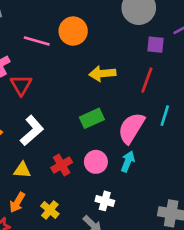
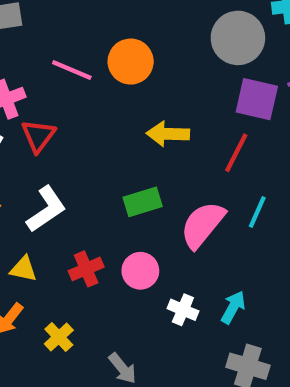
purple square: (155, 45) -> (257, 99), size x1.5
cyan arrow: (128, 162) -> (233, 307), moved
white cross: (105, 201) -> (183, 310), moved

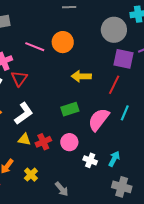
yellow triangle: (23, 269) -> (24, 140), moved

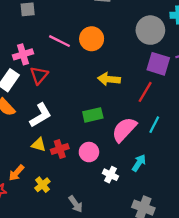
cyan arrow: (114, 159) -> (139, 163), moved

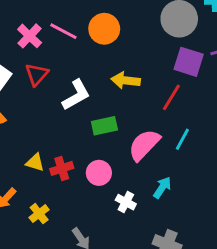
pink cross: (23, 54) -> (30, 36), moved, turned -30
white L-shape: (41, 115) -> (76, 95), moved

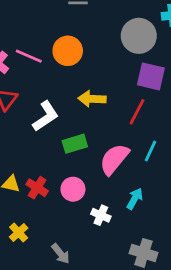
red cross: (62, 168) -> (37, 188), turned -35

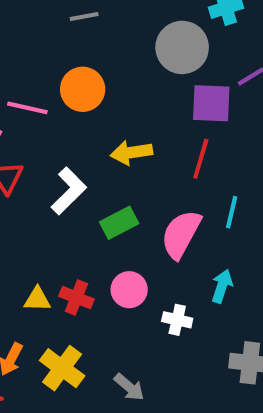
yellow cross: (19, 232) -> (62, 368), size x1.5

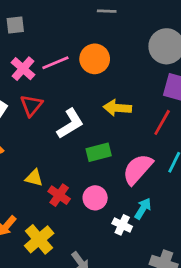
pink line: (27, 108) -> (55, 63), turned -48
cyan arrow: (222, 286) -> (143, 208), moved
yellow triangle: (37, 299) -> (34, 178), moved

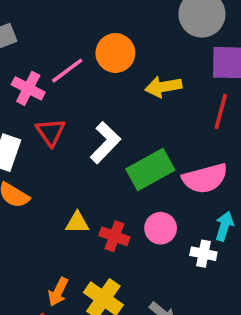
yellow arrow: (117, 108) -> (163, 87), moved
green rectangle: (99, 152) -> (150, 170), size x1.4
pink semicircle: (138, 169) -> (205, 178), turned -132

